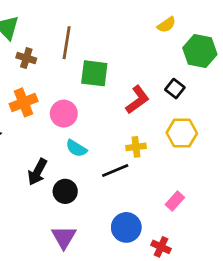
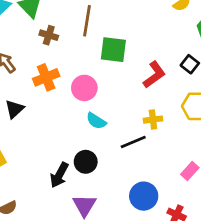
black arrow: (37, 172) -> (59, 175), moved

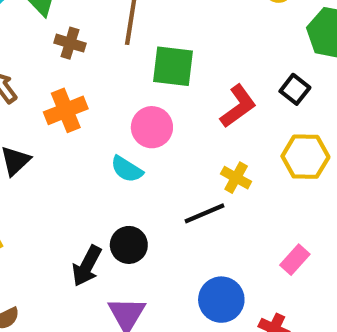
pink circle: (84, 88) -> (152, 127), moved
yellow cross: (153, 120) -> (236, 178), turned 36
cyan semicircle: (96, 121) -> (127, 169), moved

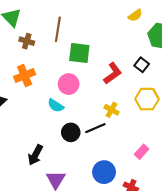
black circle: (129, 245) -> (71, 132), moved

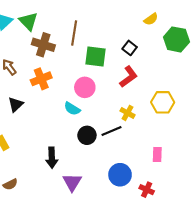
brown cross: (27, 41) -> (43, 45), size x1.5
black square: (142, 65) -> (130, 48), moved
pink rectangle: (142, 152) -> (157, 154), turned -40
black arrow: (35, 155) -> (52, 158), turned -30

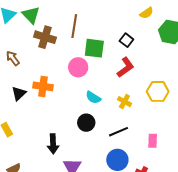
orange cross: (41, 79) -> (43, 86), moved, turned 30
pink circle: (85, 87) -> (78, 67), moved
cyan semicircle: (72, 109) -> (93, 97), moved
black line: (111, 131) -> (118, 132), moved

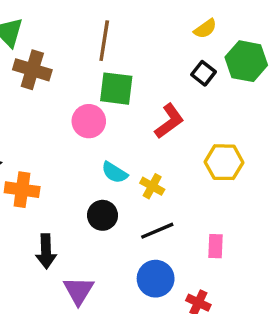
brown line: (74, 26) -> (104, 41), moved
black square: (126, 40) -> (204, 73), moved
orange cross: (43, 86) -> (22, 190), moved
yellow cross: (124, 102) -> (152, 186), moved

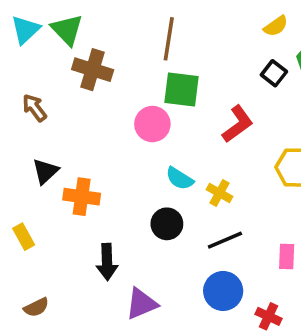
purple triangle: (79, 291) -> (142, 304), turned 36

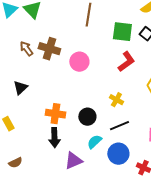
brown cross: (93, 70) -> (49, 49), moved
green square: (181, 90) -> (122, 32), moved
brown arrow: (34, 108) -> (26, 49), moved
cyan semicircle: (180, 178) -> (94, 142), moved, turned 105
orange cross: (82, 197) -> (55, 114), moved

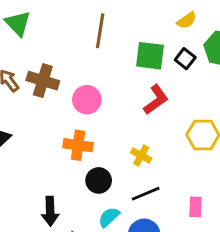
orange cross: (55, 114) -> (78, 145), moved

